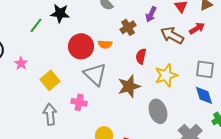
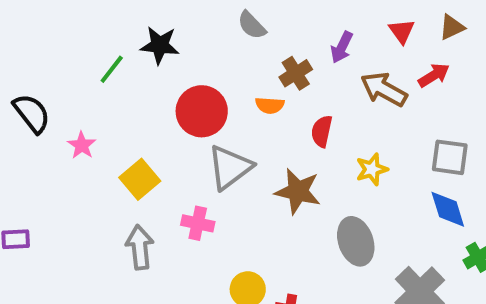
orange semicircle: (105, 44) -> (270, 105), moved
gray triangle: (95, 74) -> (230, 167), turned 40
yellow star: (166, 75) -> (372, 169), size x0.7
brown star: (129, 86) -> (298, 191), turned 30

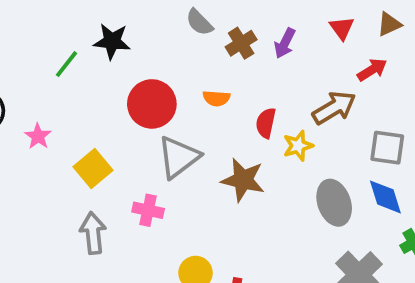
brown cross: (296, 73) -> (241, 43), moved
brown arrow: (384, 89) -> (334, 108), moved, turned 120
yellow star: (372, 169) -> (298, 146), moved
gray ellipse: (356, 241) -> (334, 203), moved

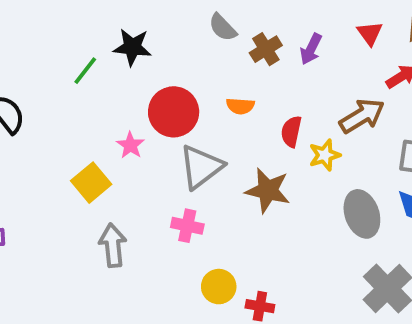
pink star: (38, 136) -> (130, 145), moved
yellow square: (93, 168) -> (91, 183), moved
pink cross: (148, 210) -> (187, 226), moved

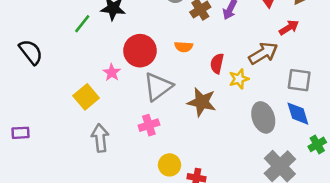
pink cross: (187, 226) -> (149, 125), turned -30

